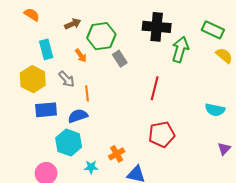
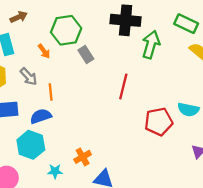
brown arrow: (73, 24) -> (19, 17), moved
red pentagon: (162, 134) -> (159, 122), moved

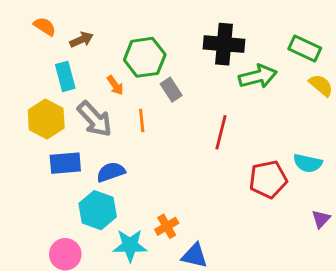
green arrow: (151, 45) -> (258, 76), turned 60
gray arrow: (29, 77) -> (95, 119), size x1.5
orange line: (51, 92) -> (142, 121), moved
cyan star: (55, 171) -> (130, 245), size x1.6

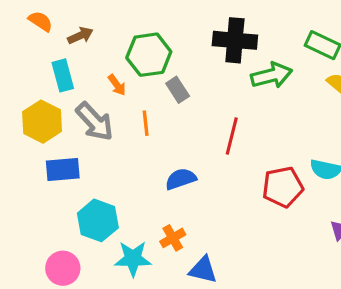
blue semicircle: (111, 172) -> (181, 179), moved

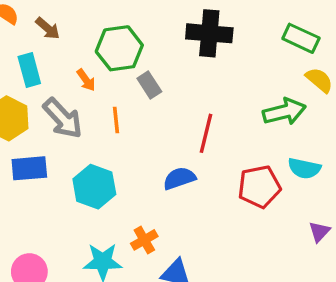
brown arrow: (80, 36) -> (48, 28), turned 65
green arrow: (272, 75) -> (284, 112), moved
blue semicircle: (181, 179) -> (179, 178), moved
cyan hexagon: (98, 220) -> (94, 187), moved

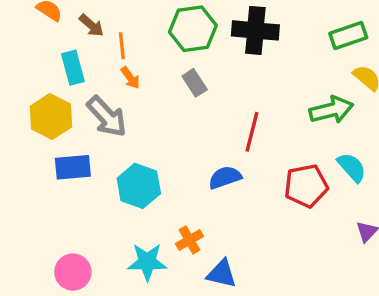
green rectangle: (301, 38) -> (348, 36), turned -44
green hexagon: (119, 48) -> (193, 29), moved
orange line: (116, 120) -> (122, 46), moved
cyan semicircle: (304, 168) -> (352, 167), turned -144

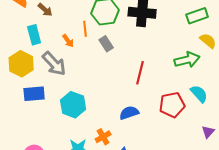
orange line: (122, 46) -> (85, 29), moved
blue semicircle: (225, 177) -> (129, 113), moved

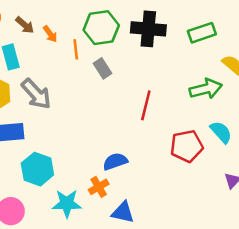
green rectangle: (197, 16) -> (202, 33), moved
orange arrow: (68, 41) -> (50, 34), moved
cyan hexagon: (73, 105) -> (37, 169), moved
blue semicircle: (129, 113) -> (115, 161), moved

